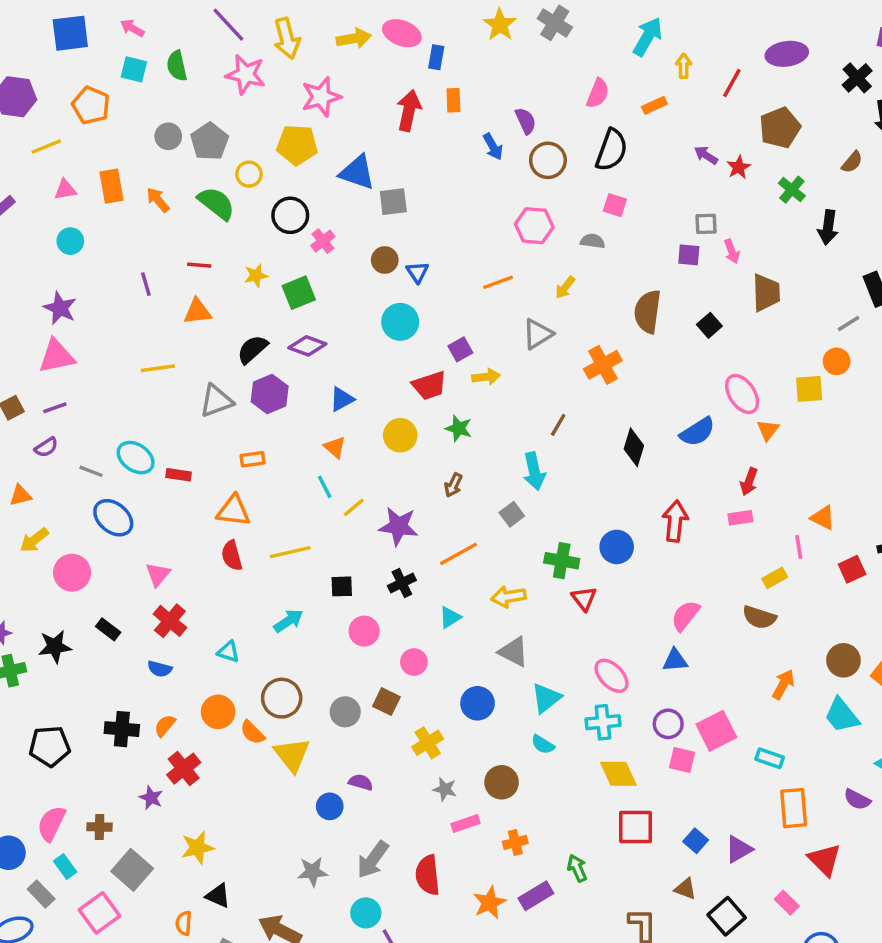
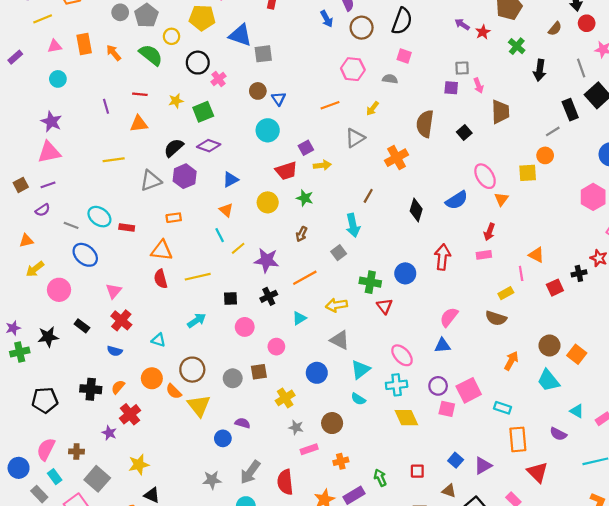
brown square: (386, 702) -> (259, 372), turned -35
red square: (636, 827) -> (417, 471), moved, size x0.6

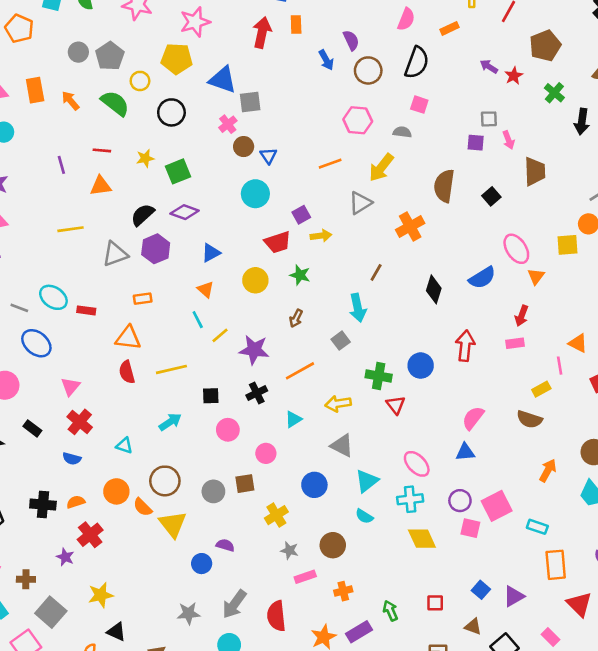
pink cross: (218, 79) -> (228, 124), moved
yellow arrow: (373, 108) -> (381, 168), size x1.6
orange semicircle: (118, 387) -> (76, 502), turned 32

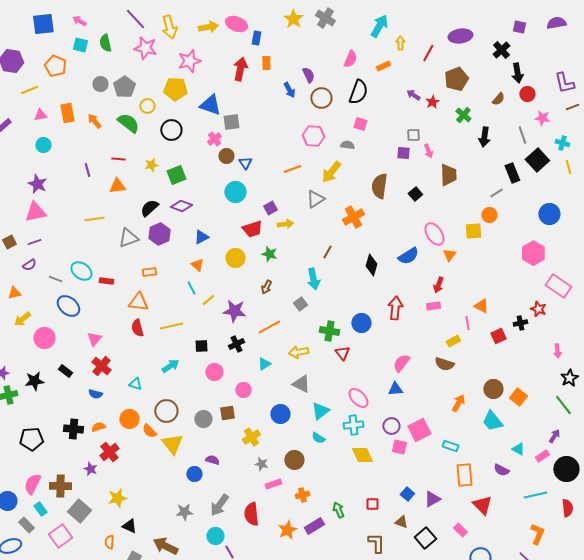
brown cross: (26, 579) -> (60, 486), size x1.5

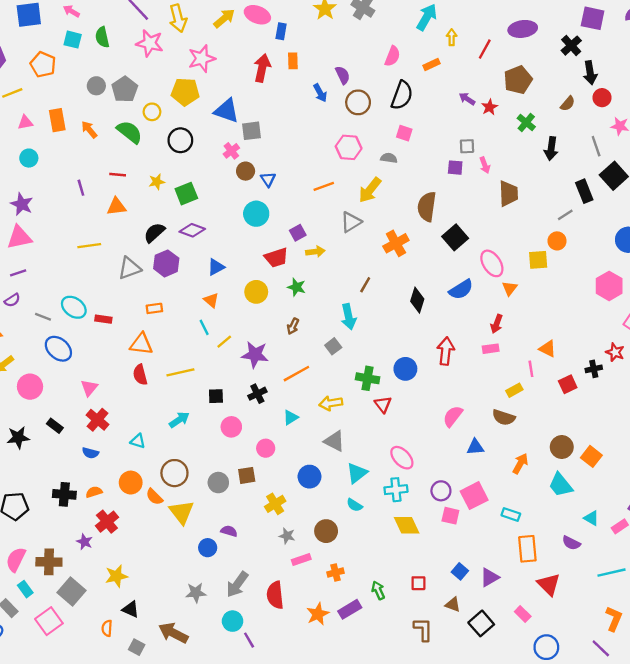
yellow arrow: (208, 27) -> (224, 18), turned -30
purple square: (519, 27) -> (593, 18), size x1.5
black square: (415, 194) -> (455, 237), moved, size x1.5
blue triangle: (395, 389) -> (475, 447), moved

